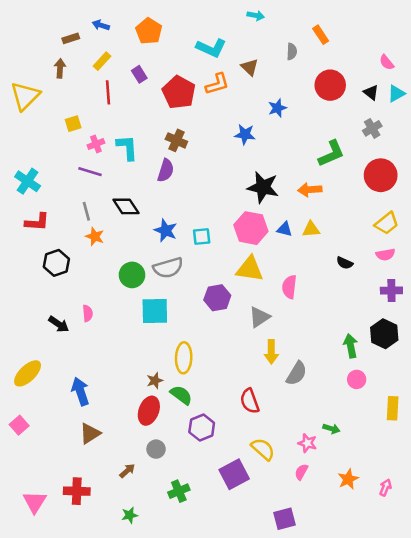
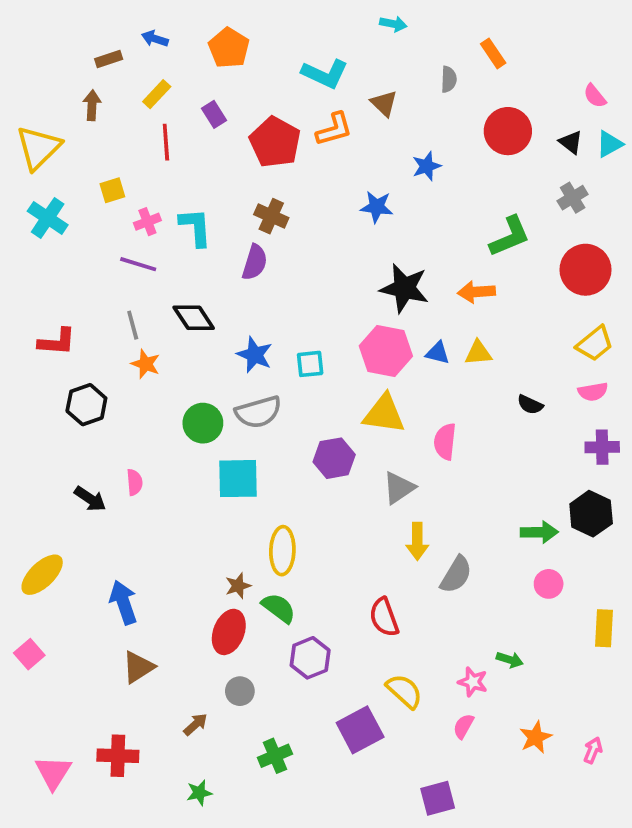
cyan cross: (28, 181) -> (48, 218), moved
green arrow: (351, 346) -> (539, 532), turned 100

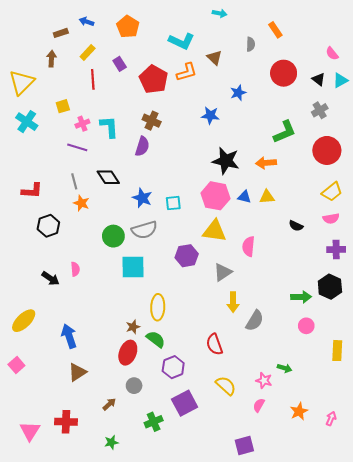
purple square: (360, 730) -> (185, 403), moved

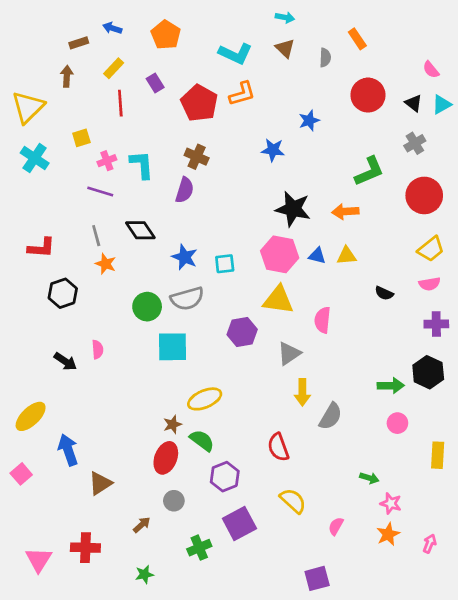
brown triangle: (214, 58) -> (285, 48), moved
yellow ellipse: (158, 307) -> (205, 399), turned 65
blue arrow: (69, 336) -> (68, 450), moved
pink star: (264, 380) -> (391, 503), moved

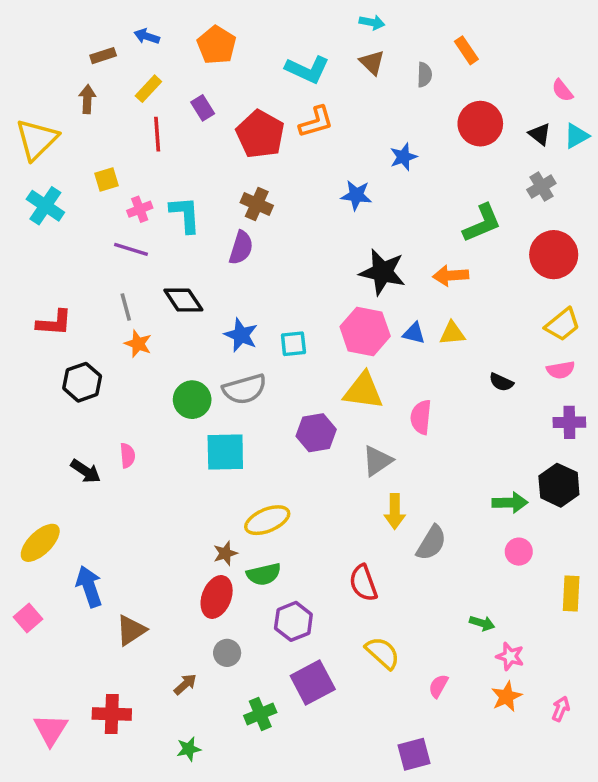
green semicircle: (202, 440) -> (264, 574), turned 130

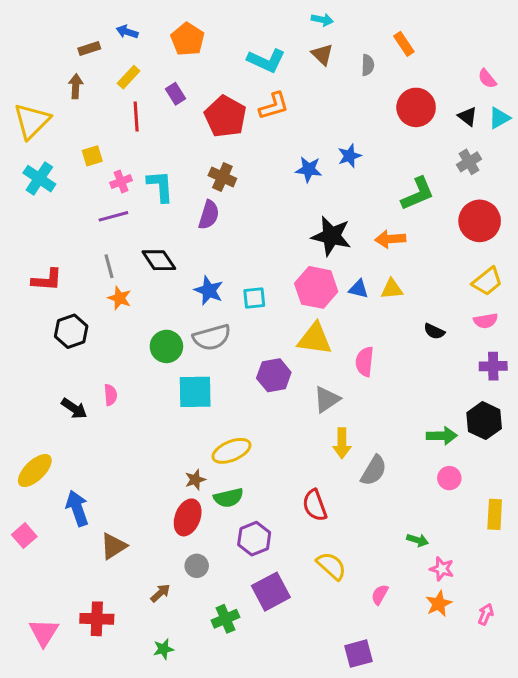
blue star: (403, 157) -> (349, 156), moved
purple line: (131, 249) -> (113, 216), turned -32

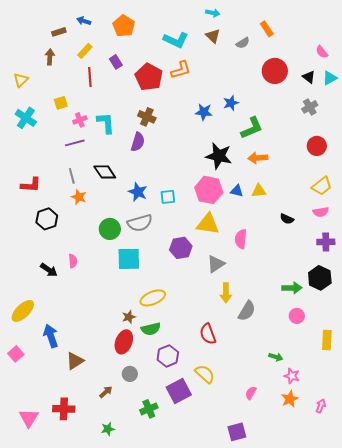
gray semicircle: (368, 65) -> (243, 43), turned 56
yellow triangle: (32, 121) -> (21, 80), size x0.6
green L-shape: (418, 194) -> (252, 128), moved
red circle: (480, 221) -> (317, 146), size x0.7
yellow semicircle: (331, 566) -> (205, 374), moved

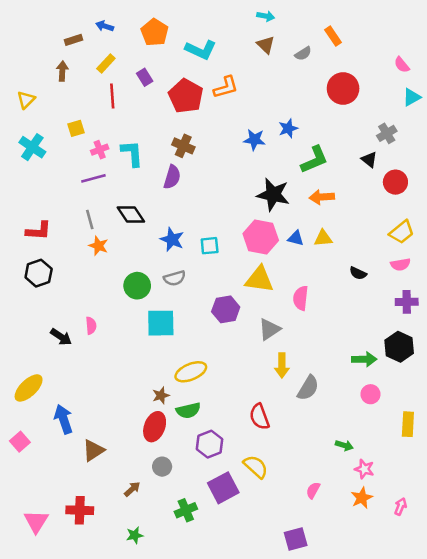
cyan L-shape: (176, 40) -> (201, 50), moved
black triangle: (309, 77) -> (369, 160), moved
black hexagon: (47, 219) -> (39, 273), moved
gray semicircle: (140, 223) -> (175, 278), size x0.7

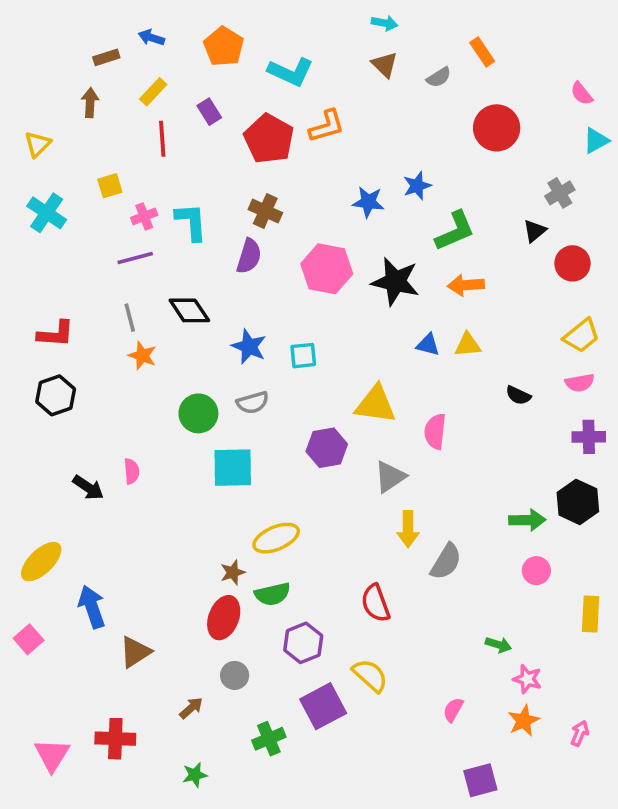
black triangle: (369, 160) -> (535, 231), turned 42
pink hexagon: (261, 237) -> (327, 269), moved
purple square: (296, 539) -> (480, 780), moved

